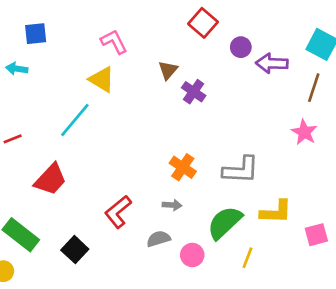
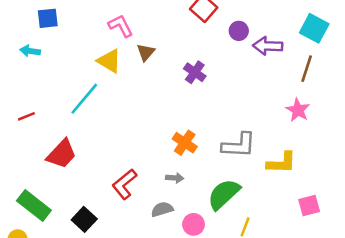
brown triangle: (168, 70) -> (146, 52), moved
yellow L-shape: (276, 212) -> (281, 163), moved

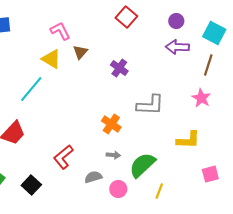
purple circle: (239, 31) -> (176, 21), moved
gray L-shape: (239, 145) -> (150, 105), moved
gray arrow: (175, 178) -> (113, 155), moved

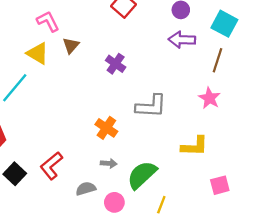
black square: (31, 185) -> (15, 174), moved

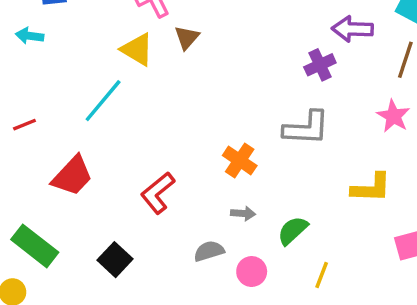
purple cross: (116, 64) -> (320, 65), moved, turned 30
red L-shape: (51, 166) -> (158, 193), moved
black square: (15, 174) -> (115, 260), moved
green semicircle: (142, 175) -> (293, 231), size x0.7

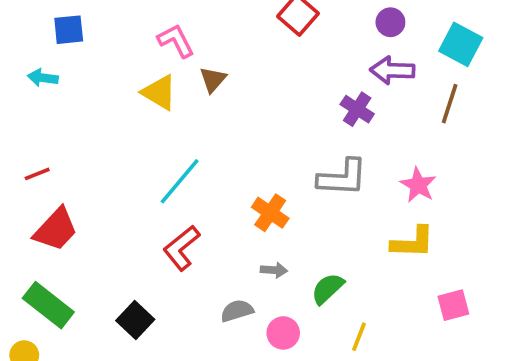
purple cross: (320, 65) -> (357, 109), turned -32
cyan line: (103, 101) -> (180, 181), moved
pink star: (393, 116) -> (418, 185), moved
red trapezoid: (72, 176) -> (56, 229), moved

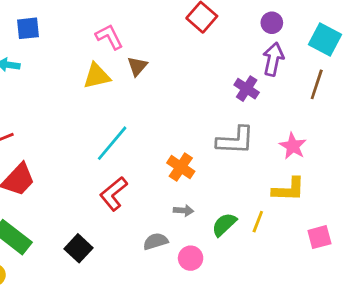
purple arrow: (392, 70) -> (273, 59), turned 100
yellow triangle: (159, 93) -> (97, 76), turned -44
yellow line: (359, 337) -> (258, 222), moved

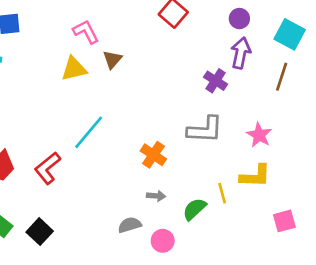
red L-shape: (113, 194) -> (48, 168), moved
yellow line: (258, 222) -> (222, 193), moved, turned -36
black square: (78, 248) -> (40, 232), moved

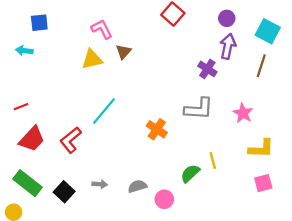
yellow L-shape: (255, 176) -> (261, 149), moved
gray arrow: (156, 196) -> (100, 184), moved

